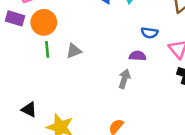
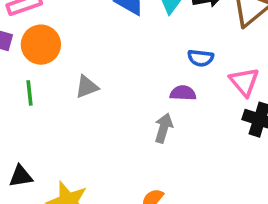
green line: (47, 49) -> (30, 93), moved
black triangle: (29, 110) -> (21, 176), turned -35

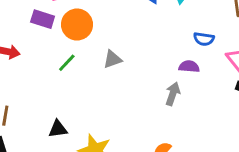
green line: (30, 93) -> (67, 63), turned 48

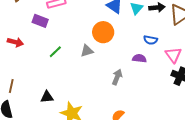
orange circle: (77, 25) -> (103, 32), moved
gray arrow: (173, 94) -> (117, 77), moved

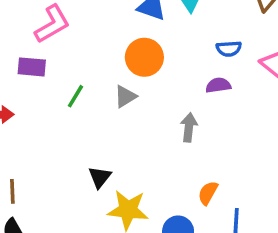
green line: (55, 52) -> (76, 96), moved
black triangle: (47, 97) -> (100, 177), moved, turned -32

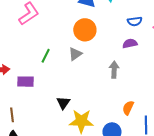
purple rectangle: (32, 67) -> (26, 82), moved

